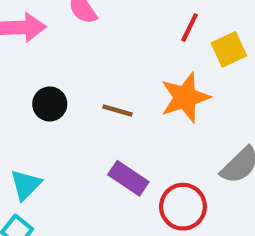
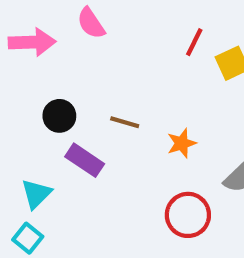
orange star: (185, 97) -> (182, 143), moved, size x0.6
purple rectangle: (128, 178) -> (85, 160), moved

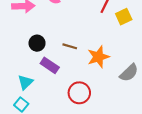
orange star: (182, 143) -> (98, 57), size x1.5
red circle: (188, 215) -> (79, 93), moved

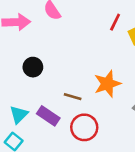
brown line: (70, 46) -> (73, 97), moved
purple rectangle: (50, 65) -> (48, 116), moved

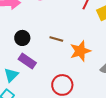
brown line: (73, 97) -> (56, 39), moved
purple rectangle: (48, 116) -> (27, 61), moved

